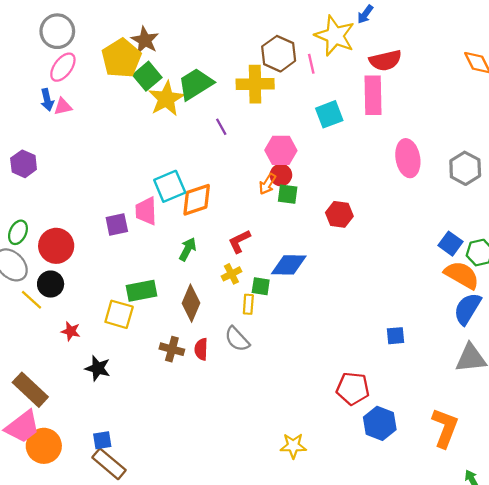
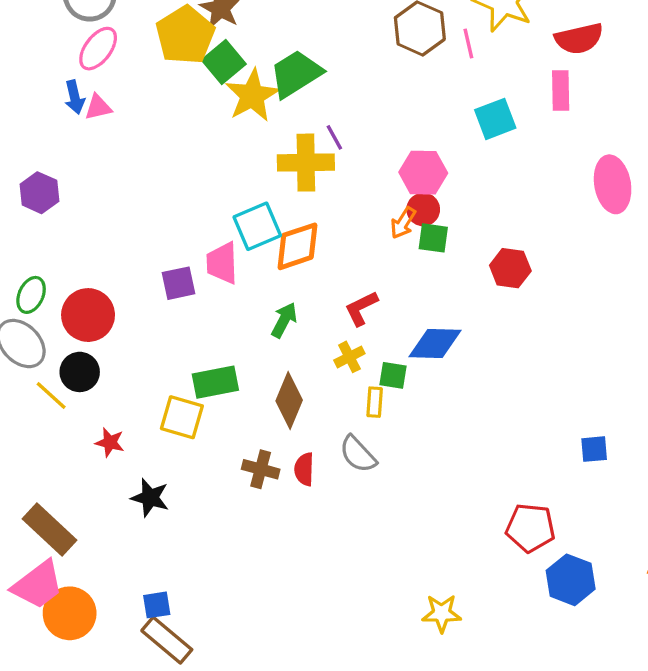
yellow cross: (255, 84) -> (306, 163), moved
pink rectangle: (373, 95) -> (561, 90), size x0.7

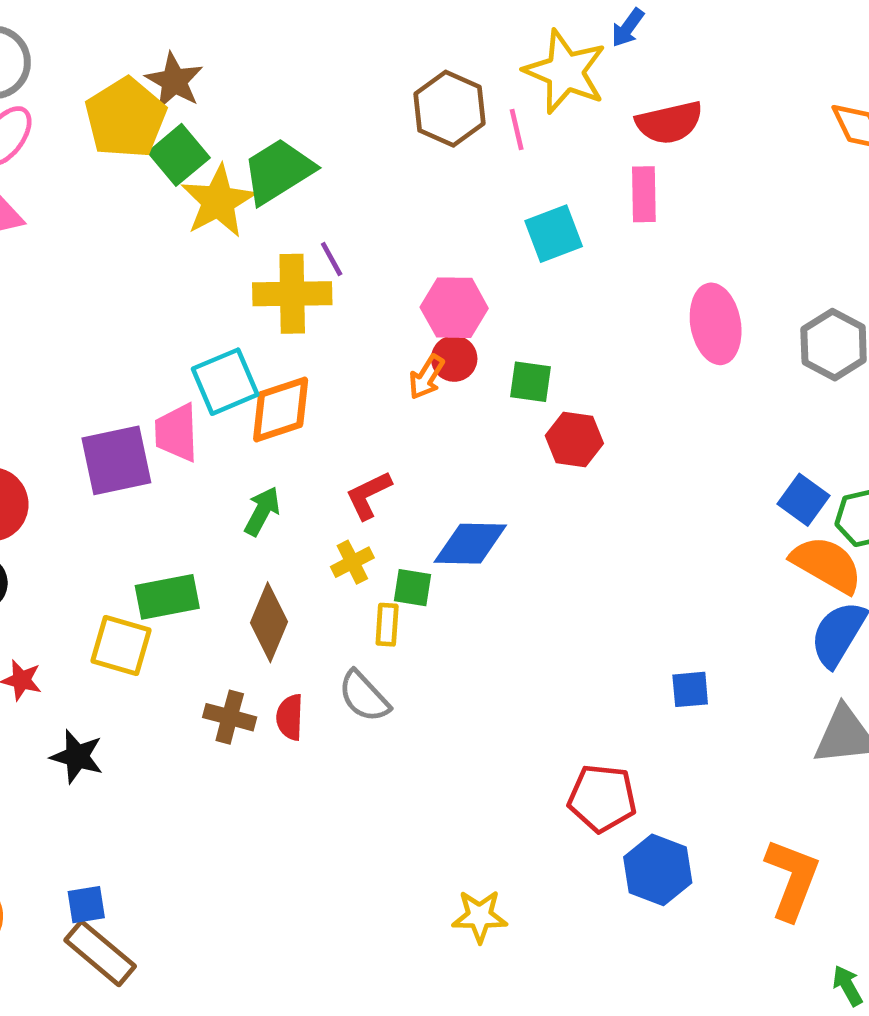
green square: (433, 238) -> (530, 382), moved
purple square: (179, 283) -> (116, 460), size x1.5

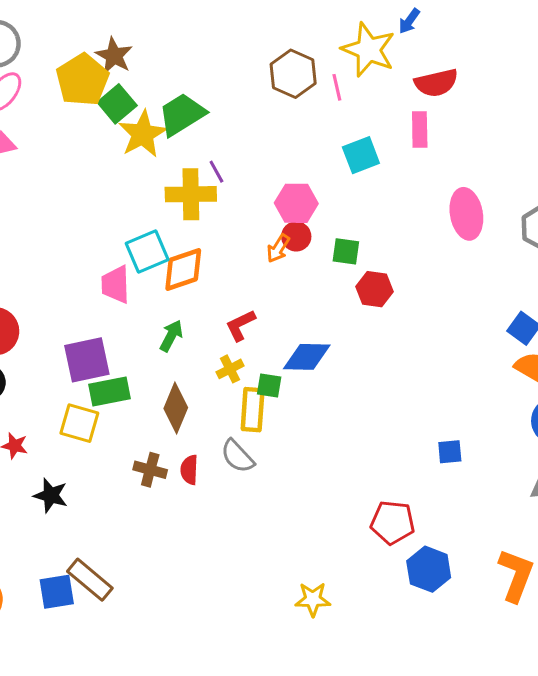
purple square: (116, 460) -> (87, 360), moved
yellow rectangle: (387, 625) -> (253, 410), size x1.6
blue square: (86, 905) -> (57, 592), size x1.4
brown rectangle: (100, 953) -> (90, 580), moved

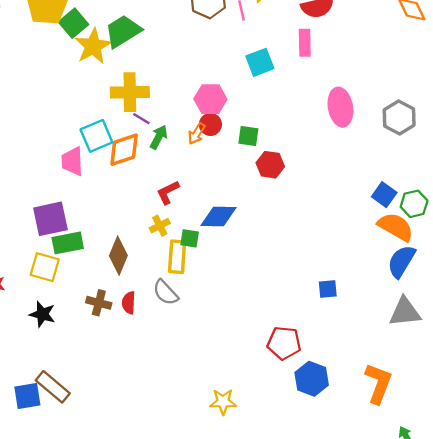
purple line: (216, 172) -> (141, 119), moved, turned -30
green arrow: (171, 336) -> (159, 137), moved
black star: (51, 495) -> (42, 314), moved

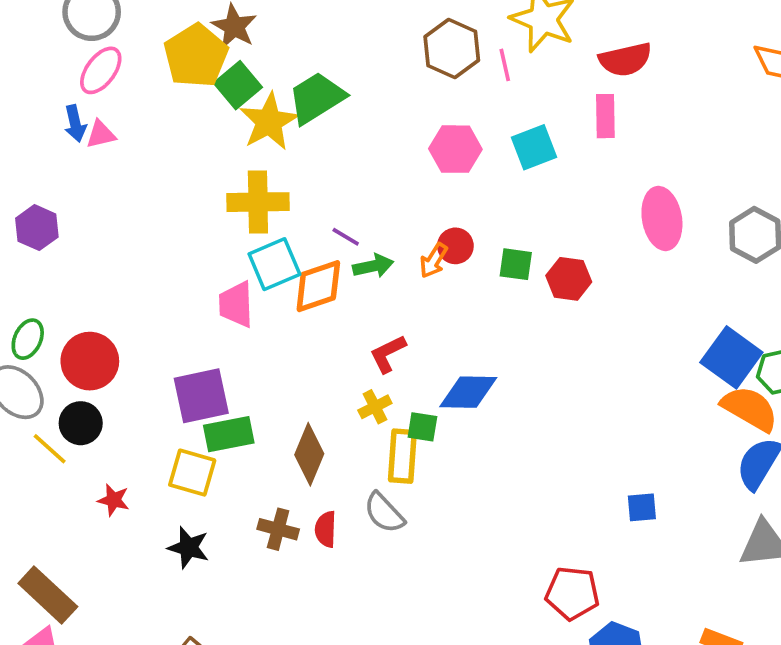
yellow cross: (130, 92) -> (258, 202), moved
pink hexagon: (210, 99) -> (455, 149), moved
green arrow: (159, 137) -> (373, 266), turned 50
red hexagon: (270, 165) -> (569, 279), moved
blue square: (384, 195) -> (731, 357), size x1.5

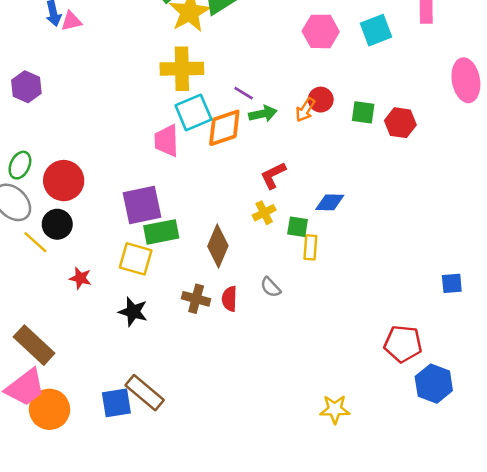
blue diamond: (468, 392) -> (330, 202), size x0.7
yellow rectangle: (402, 456) -> (310, 247), moved, size x0.7
gray semicircle: (384, 513) -> (271, 287), size x0.7

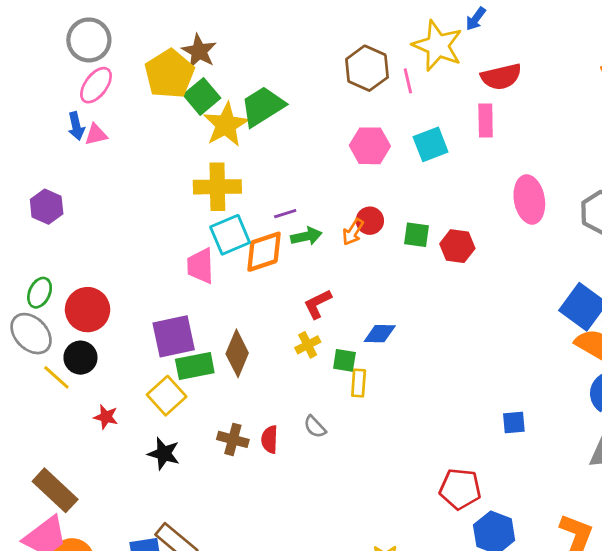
purple line: (244, 93) -> (285, 214), turned -48
brown diamond: (218, 246) -> (237, 353), moved
yellow square: (136, 259) -> (167, 396), turned 32

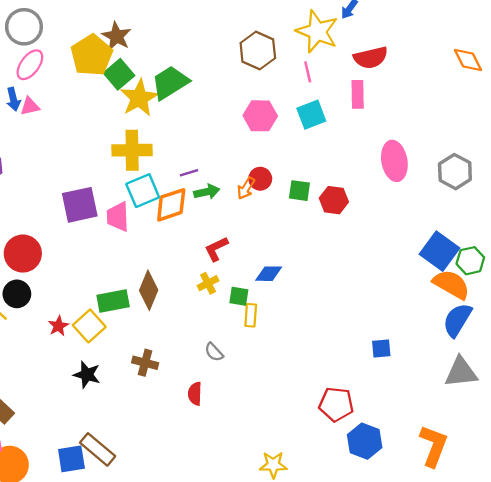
pink line: (408, 81) -> (308, 72), moved
purple square: (174, 336) -> (80, 205), moved
red star: (106, 417) -> (58, 326), moved, turned 30
red semicircle: (270, 439) -> (195, 394), moved

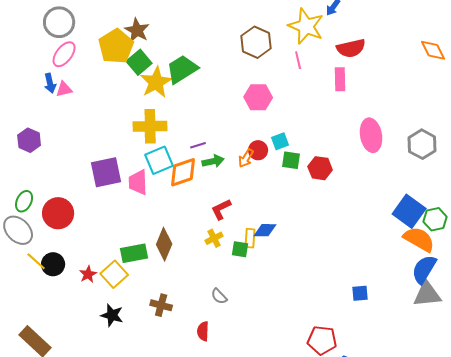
cyan square: (311, 115) -> (280, 141), moved, size x0.7
black circle: (17, 294) -> (53, 264), moved
yellow rectangle: (251, 315) -> (250, 238), moved
gray triangle: (461, 372) -> (427, 294), moved

